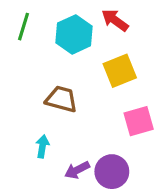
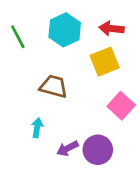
red arrow: (115, 20) -> (112, 29), moved, turned -30
green line: (24, 27) -> (18, 37), moved, turned -45
pink square: (139, 121) -> (121, 106), turned -32

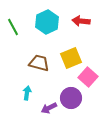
yellow square: (105, 62) -> (71, 58), moved
purple circle: (98, 150) -> (71, 98), moved

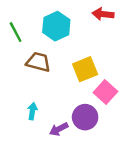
red arrow: (81, 21) -> (103, 14), moved
brown trapezoid: (39, 63) -> (38, 62), moved

